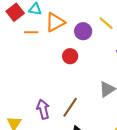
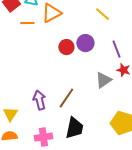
purple circle: (83, 31) -> (85, 43), moved

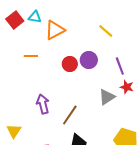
orange line: (27, 23) -> (31, 56), moved
purple arrow: (39, 100) -> (43, 104), moved

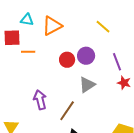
cyan triangle: (35, 17) -> (27, 20), moved
red square: (15, 20) -> (12, 38), moved, turned 36
gray triangle: (107, 97) -> (87, 85), moved

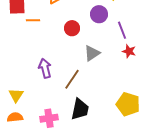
purple circle: (86, 56) -> (99, 14), moved

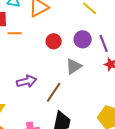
purple circle: (99, 14) -> (83, 39), moved
purple arrow: (45, 68) -> (27, 81), turned 90

